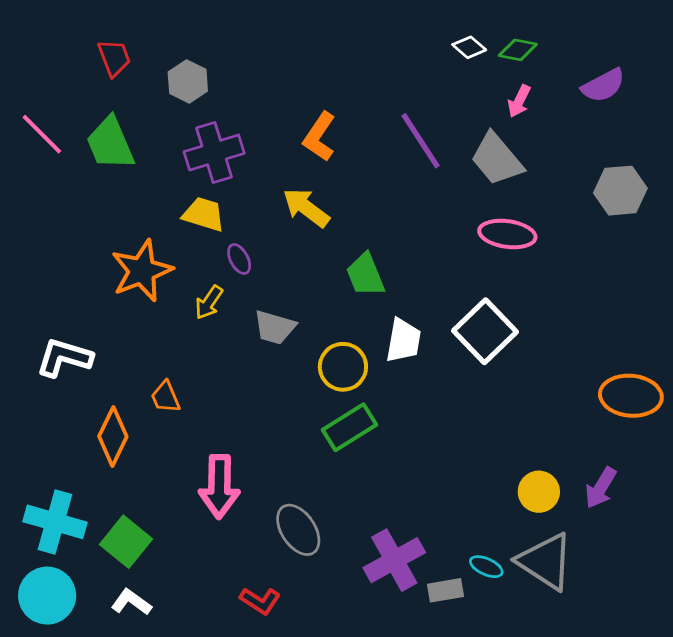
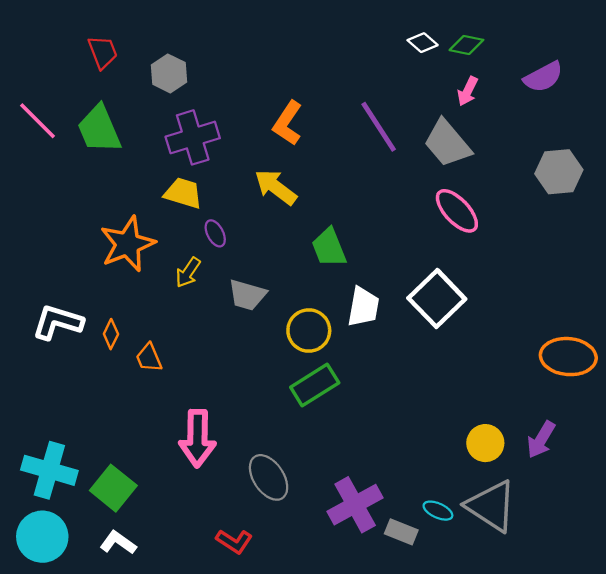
pink ellipse: (507, 234) -> (457, 211), turned 39
orange diamond: (113, 436) -> (111, 334), moved, size x0.6
gray rectangle: (446, 590) -> (401, 532), turned 32

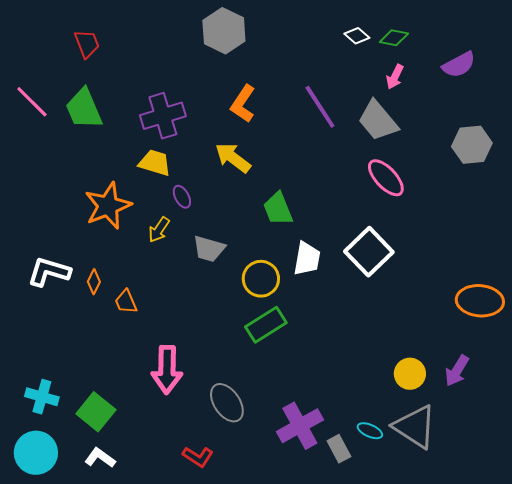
gray hexagon: (169, 73) -> (224, 31), moved, size x1.4
cyan cross: (49, 470) -> (42, 397), size x0.7
gray rectangle: (401, 532) -> (339, 449), turned 40

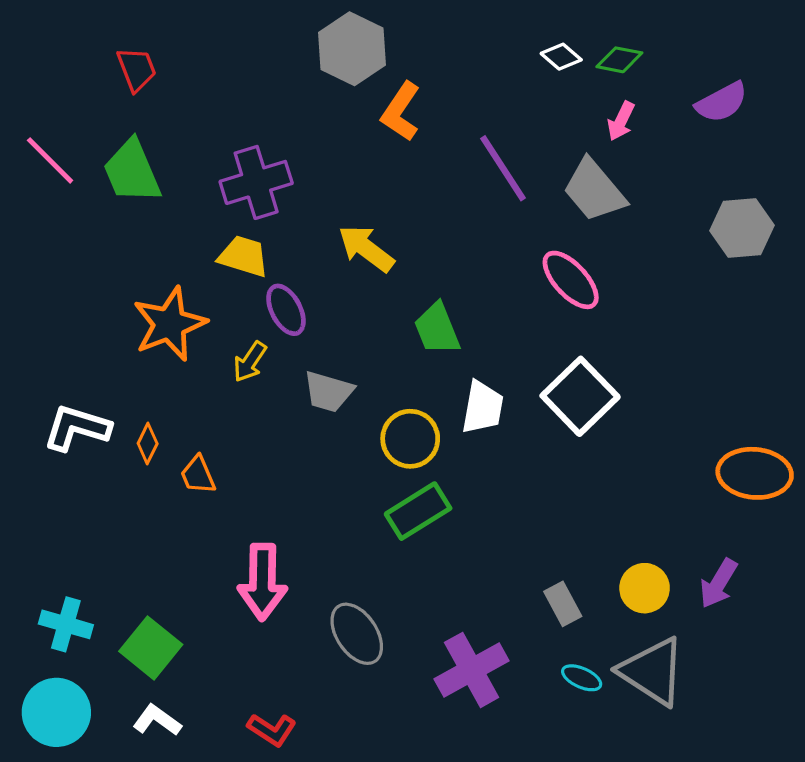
orange L-shape: (243, 104) -> (401, 112), moved
pink ellipse: (386, 178) -> (571, 280), moved
purple ellipse: (182, 197) -> (286, 310), size x1.4
gray rectangle: (339, 449) -> (563, 604), moved
red L-shape: (198, 457) -> (272, 730), moved

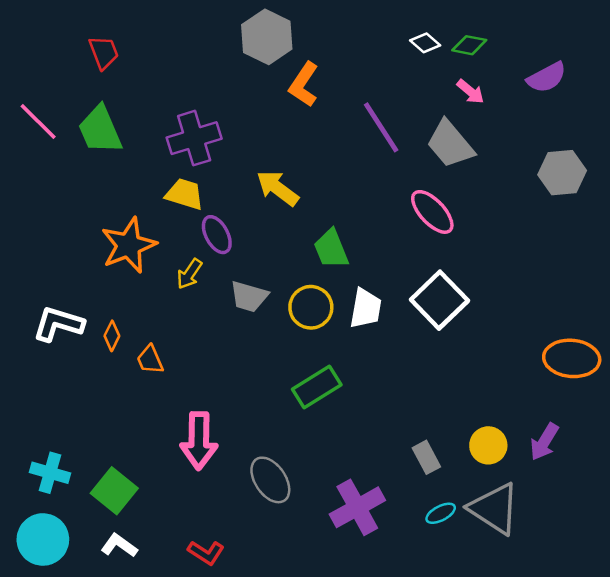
pink arrow: (621, 121) -> (470, 92), turned -76
yellow circle: (410, 439) -> (311, 307), moved
cyan ellipse: (582, 678) -> (441, 513), turned -52

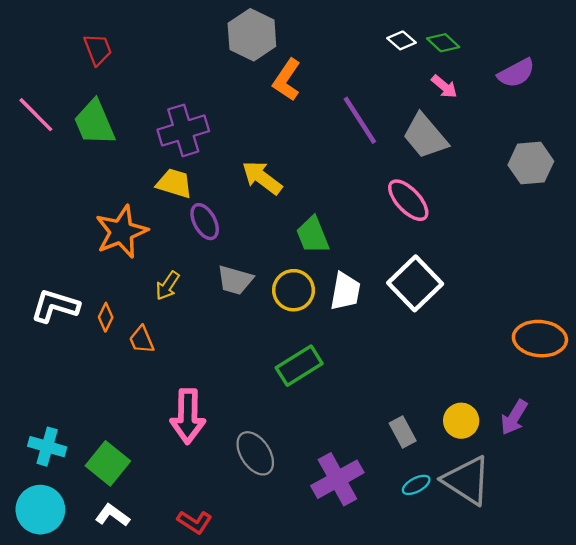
green diamond: (469, 45) -> (443, 43), turned 32
yellow arrow: (189, 274) -> (168, 286), moved

